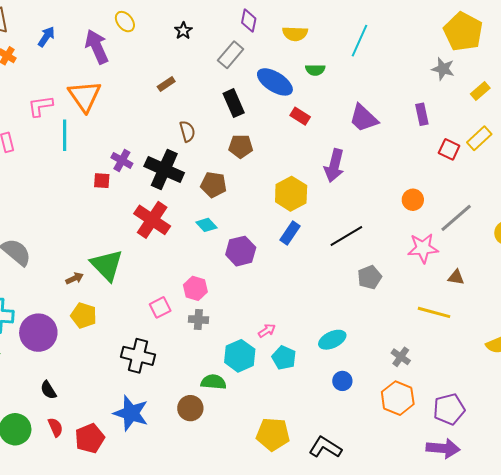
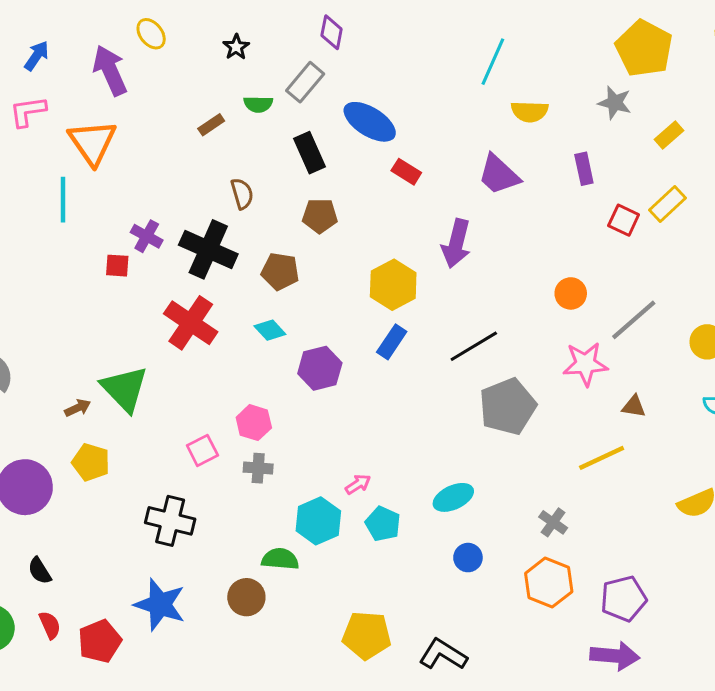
yellow semicircle: (295, 34) -> (530, 112), moved
green semicircle: (315, 70) -> (258, 104), moved
pink L-shape: (40, 106) -> (28, 112), moved
gray pentagon: (370, 277) -> (508, 406), size x1.6
yellow line: (434, 312) -> (602, 458), turned -40

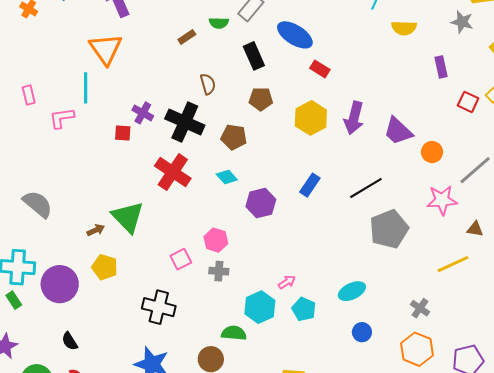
pink L-shape: (28, 112) -> (62, 118), moved
purple trapezoid: (499, 175) -> (398, 131), moved
yellow hexagon: (393, 285) -> (311, 118), moved

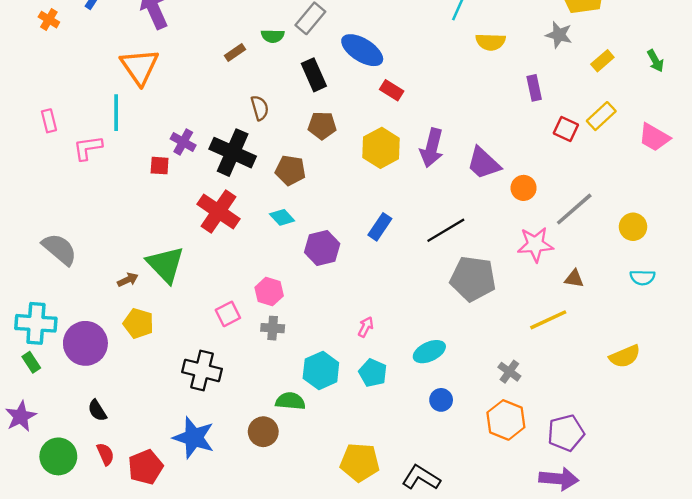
gray pentagon: (389, 229) -> (473, 279), turned 30
pink arrow: (287, 282) -> (366, 327), moved, turned -30

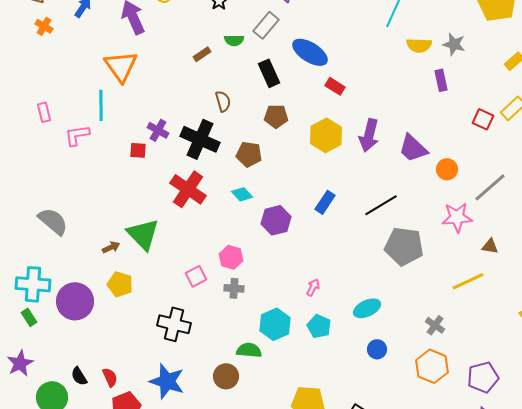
gray star: (559, 35) -> (454, 44), moved
purple rectangle: (534, 88) -> (441, 80), moved
black semicircle: (97, 411) -> (79, 376), moved
red semicircle: (105, 454) -> (110, 377), moved

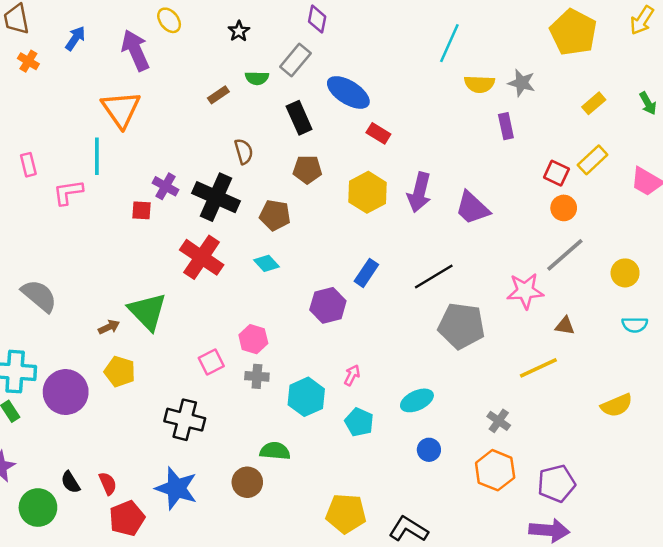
orange circle: (447, 169) -> (564, 208), moved
purple hexagon: (276, 220) -> (328, 305), moved
cyan hexagon: (275, 324) -> (306, 397), moved

